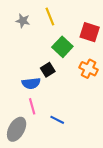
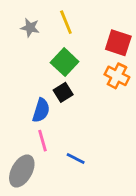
green square: (62, 47) -> (65, 62), moved
orange cross: (89, 69) -> (117, 76), moved
blue semicircle: (31, 83) -> (41, 110), turned -66

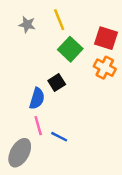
green square: (65, 62) -> (70, 49), moved
blue line: (76, 159) -> (59, 137), moved

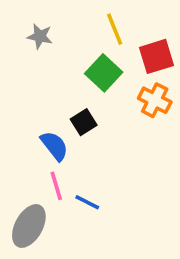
yellow line: (59, 20) -> (115, 29), moved
red square: (106, 38) -> (157, 56), turned -35
blue semicircle: (37, 99) -> (54, 146), turned -55

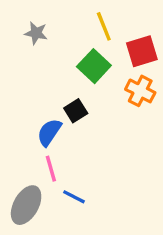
blue semicircle: (54, 146) -> (49, 132), turned -108
blue line: (87, 202) -> (74, 197), moved

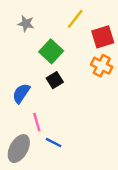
yellow line: (104, 26) -> (75, 19), turned 60
green square: (94, 66) -> (51, 51), moved
blue semicircle: (49, 132) -> (21, 93), moved

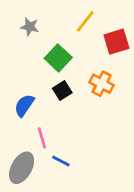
orange cross: (102, 66) -> (102, 84), moved

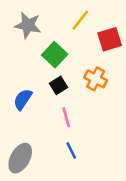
gray star: (30, 27) -> (28, 25), size x1.5
pink line: (42, 138) -> (66, 117), moved
blue line: (61, 161) -> (71, 150), moved, turned 36

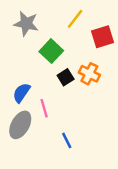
black square: (59, 85) -> (66, 77), moved
pink line: (66, 117) -> (44, 108), moved
gray ellipse: (20, 158) -> (20, 125), moved

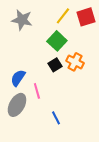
red square: (102, 37) -> (86, 17), moved
green square: (51, 51) -> (57, 41), moved

